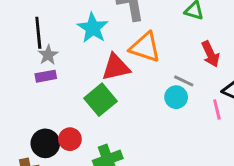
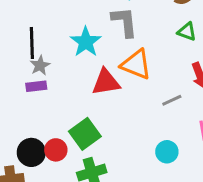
gray line: (184, 81) -> (172, 100), turned -54
cyan circle: (176, 97) -> (167, 152), moved
green square: (100, 100) -> (85, 134), moved

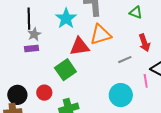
orange triangle: (136, 64) -> (101, 35), turned -40
green square: (85, 134) -> (65, 70), moved
black circle: (31, 152) -> (17, 95), moved
cyan circle: (167, 152) -> (121, 95), size x1.5

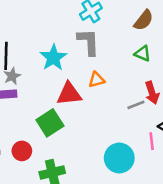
orange triangle: (101, 35) -> (97, 80), size x0.6
gray line: (125, 60) -> (136, 105), moved

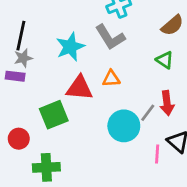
gray L-shape: (88, 42) -> (110, 37), turned 140
gray line: (136, 105) -> (148, 113), turned -42
cyan circle: (119, 158) -> (124, 126), moved

